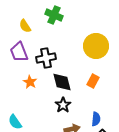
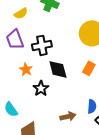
yellow semicircle: (25, 26) -> (21, 13), turned -88
black star: (63, 105) -> (41, 88), moved

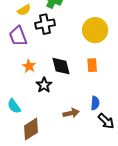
black cross: (42, 45) -> (45, 24), moved
orange rectangle: (89, 68) -> (92, 65), turned -32

